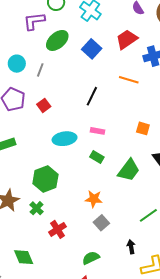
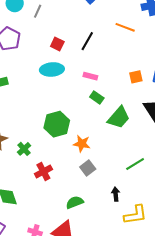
red square: (44, 105) -> (57, 44), moved, turned -32
orange square: (143, 128) -> (136, 77), turned -32
cyan ellipse: (65, 139) -> (52, 69), moved
green rectangle: (97, 157) -> (97, 98), moved
green hexagon: (45, 179) -> (57, 124), moved

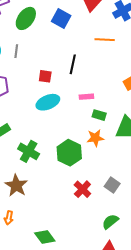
orange star: (82, 144) -> (95, 138), moved
green cross: (24, 149) -> (29, 151), moved, size x1.5
red cross: (43, 172) -> (82, 189), moved

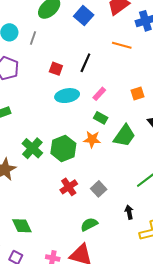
pink rectangle: (86, 97) -> (99, 94), moved, turned -56
cyan ellipse: (48, 102) -> (67, 96), moved
green cross: (29, 151) -> (32, 148), moved

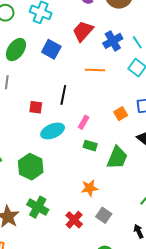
orange star: (92, 139) -> (90, 188), moved
green cross: (32, 148) -> (38, 207), moved
green hexagon: (63, 148) -> (31, 167), moved

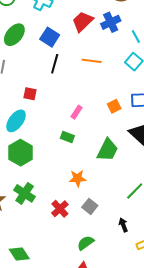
blue cross: (113, 41) -> (111, 22), moved
black line: (63, 95) -> (55, 64), moved
cyan ellipse: (53, 131) -> (16, 121), moved, turned -35
green rectangle: (90, 146) -> (67, 137), moved

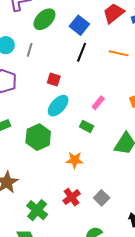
cyan ellipse: (16, 121) -> (58, 106), moved
orange star: (78, 178) -> (75, 160), moved
green cross: (25, 193) -> (37, 210), moved

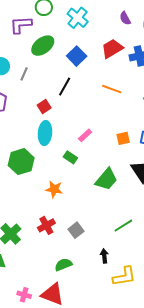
black line: (82, 52) -> (65, 87), moved
red square: (54, 80) -> (44, 107), turned 32
cyan ellipse: (58, 106) -> (45, 133), turned -45

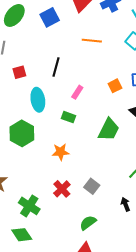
blue square: (77, 56) -> (50, 17), turned 30
black line: (65, 87) -> (56, 67), moved
red square: (44, 107) -> (19, 72), moved, turned 32

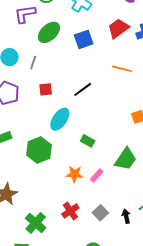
black line: (56, 67) -> (83, 89), turned 30
pink rectangle: (77, 92) -> (97, 175), moved
cyan ellipse: (38, 100) -> (60, 119), turned 35
black arrow: (126, 204) -> (126, 216), moved

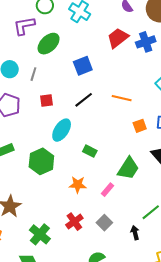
blue square: (84, 39) -> (83, 66), moved
orange line: (122, 69) -> (122, 98), moved
pink rectangle: (97, 175) -> (107, 190), moved
black arrow: (126, 216) -> (135, 233), moved

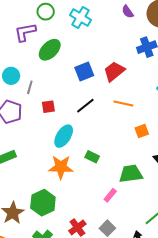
red trapezoid: (118, 38) -> (114, 71), moved
gray line: (33, 74) -> (30, 87), moved
green hexagon: (41, 161) -> (43, 203), moved
green trapezoid: (128, 168) -> (131, 174), turned -130
orange star: (78, 185) -> (61, 167), moved, size x1.4

